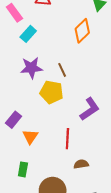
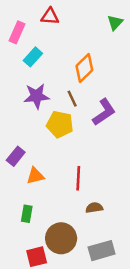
pink rectangle: (14, 13) -> (17, 32), turned 60
orange diamond: (82, 31) -> (84, 68), moved
purple L-shape: (90, 109) -> (104, 112), moved
orange triangle: (30, 137) -> (35, 176), turned 42

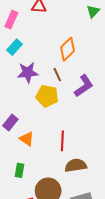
cyan rectangle: (33, 57) -> (14, 47), moved
orange triangle: (35, 176) -> (27, 139), turned 49
brown semicircle: (94, 208) -> (76, 165), size x1.5

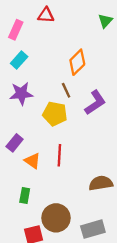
purple star: (28, 73) -> (21, 94), moved
red line: (62, 141) -> (59, 155), moved
brown semicircle: (76, 165) -> (101, 183), moved

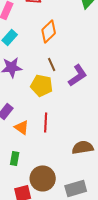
orange diamond: (77, 62) -> (49, 31), moved

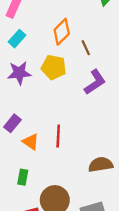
brown line: (52, 64) -> (86, 48), moved
yellow pentagon: (42, 85) -> (54, 67), moved

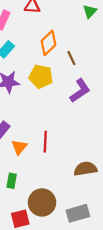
orange triangle: (31, 142) -> (19, 147), turned 35

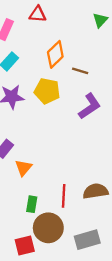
brown line: (71, 58) -> (80, 71), turned -48
red line: (45, 142) -> (64, 196), moved
green rectangle: (12, 181) -> (32, 204), moved

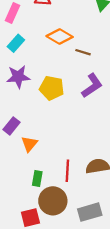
orange diamond: (55, 54) -> (60, 37), turned 75
yellow pentagon: (47, 91) -> (52, 88), moved

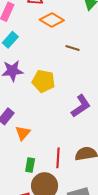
orange diamond: (60, 37) -> (52, 20), moved
purple L-shape: (92, 86) -> (81, 106), moved

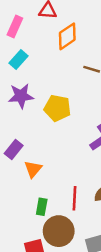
orange diamond: (52, 20) -> (67, 36), turned -65

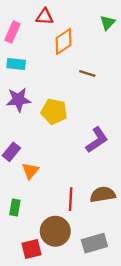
cyan rectangle: (19, 59) -> (16, 64), turned 54
green rectangle: (42, 207) -> (15, 208), moved

